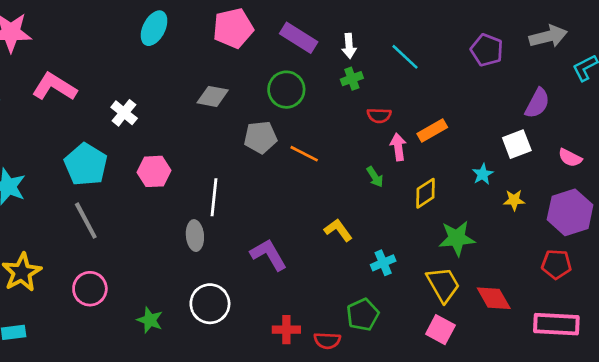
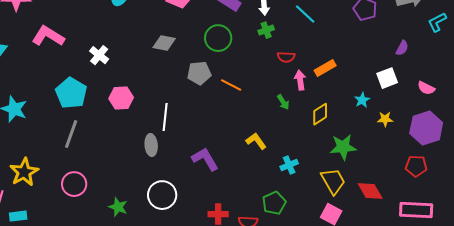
purple semicircle: (537, 103) -> (402, 48), size x0.7
gray line: (86, 221) -> (71, 134), turned 48

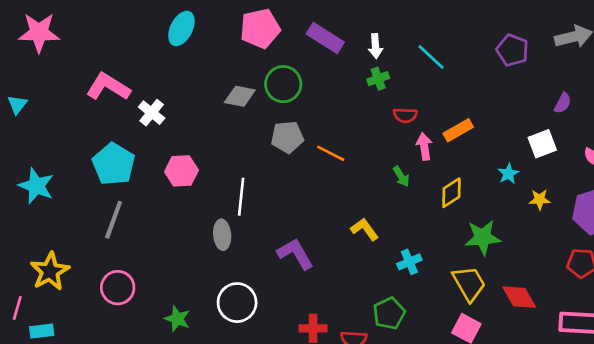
pink L-shape: (48, 36) -> (108, 87), moved
green circle: (218, 38) -> (283, 84), moved

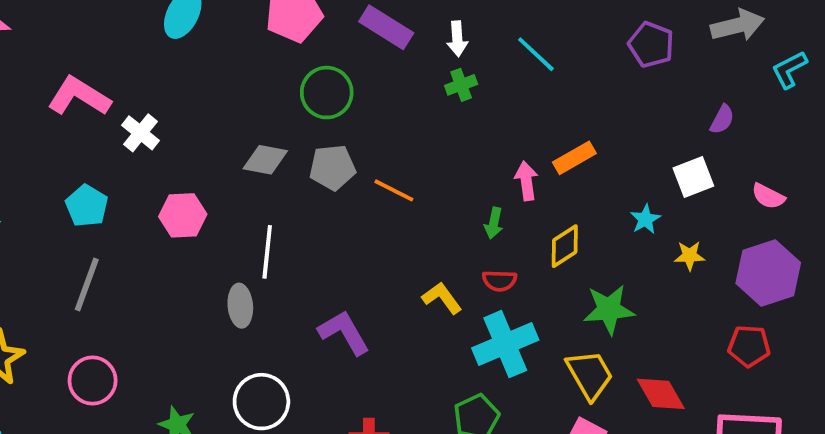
gray diamond: (240, 96) -> (265, 160), moved
red semicircle: (405, 115) -> (499, 281), moved
cyan pentagon: (114, 164) -> (87, 206), size x0.7
green arrow: (401, 176) -> (494, 223), turned 45
cyan cross: (409, 262) -> (505, 344), size x1.8

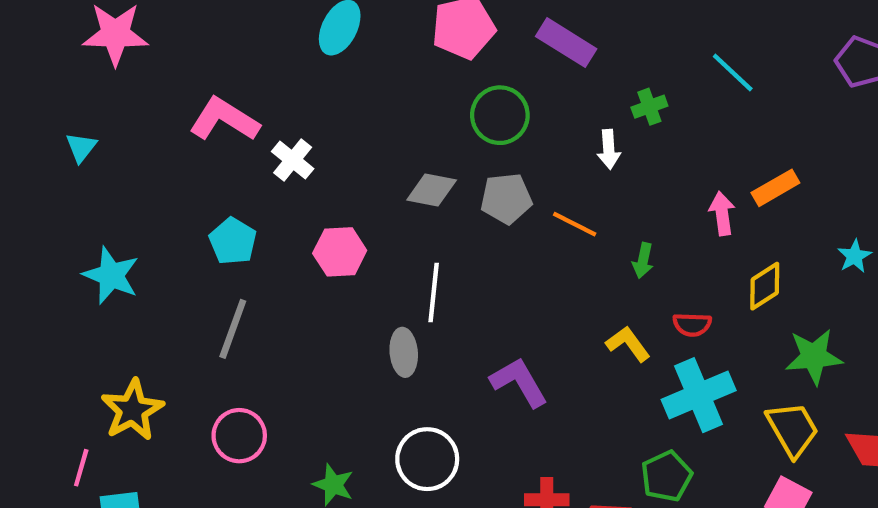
white arrow: (457, 39) -> (609, 149), moved
green arrow: (494, 223) -> (643, 260), moved

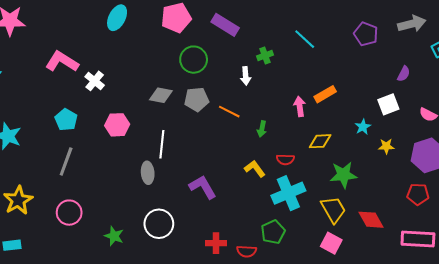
yellow diamond: (765, 286) -> (320, 141), turned 30

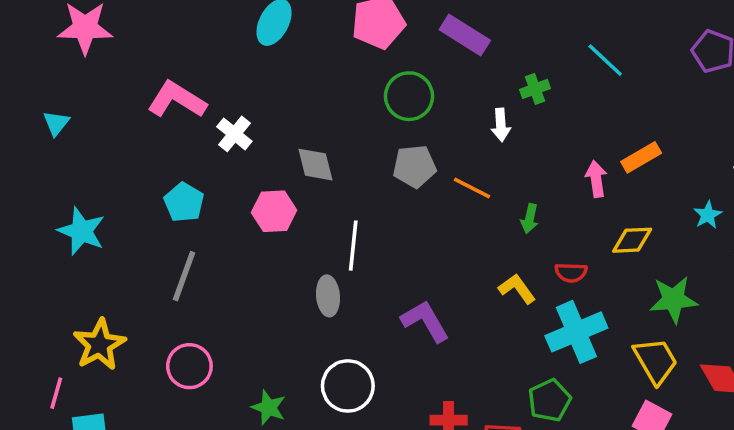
gray diamond: (161, 95) -> (315, 165), moved, turned 65

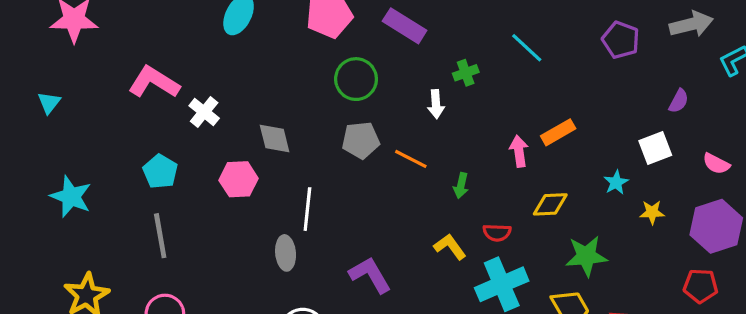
gray line: (184, 276) -> (160, 236), turned -30

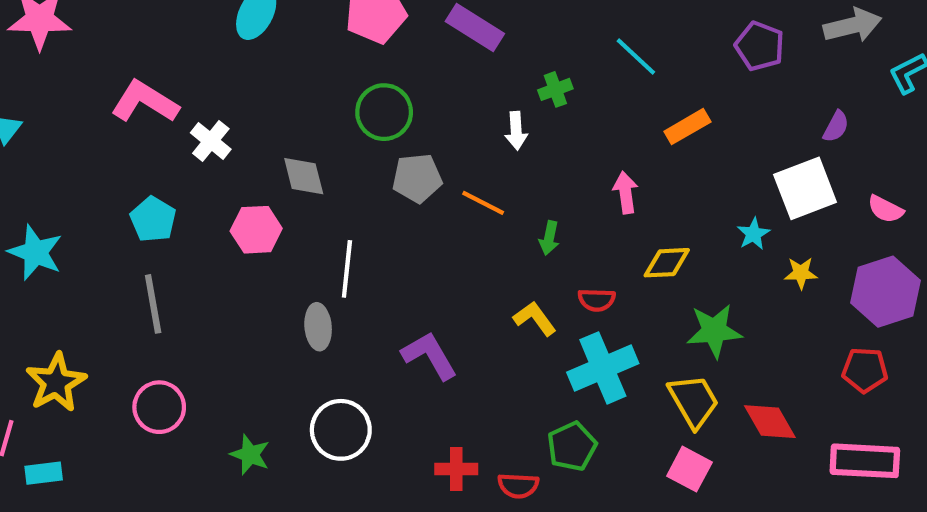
green circle: (356, 79) -> (384, 112), moved
orange rectangle: (558, 132) -> (687, 127), moved
white square: (655, 148) -> (805, 188), size x1.4

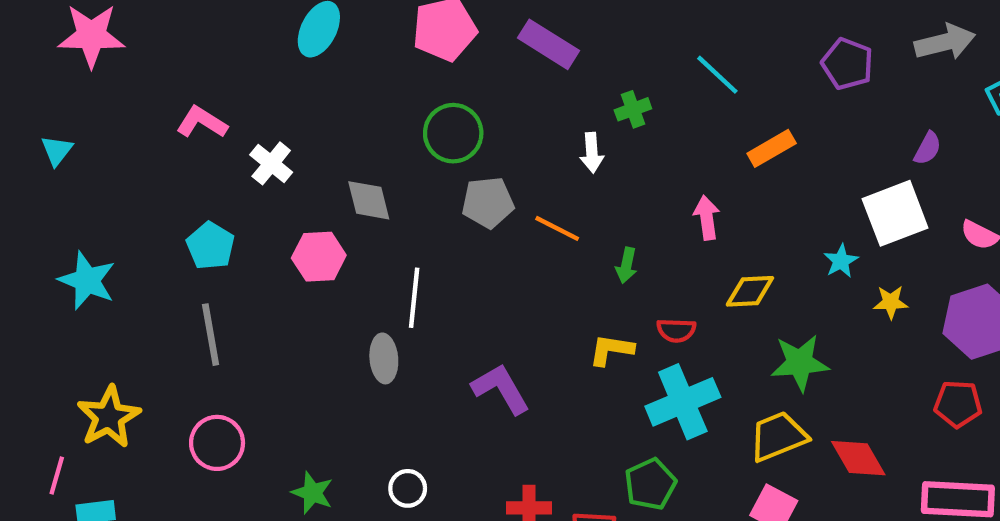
pink L-shape: (145, 102) -> (202, 122), size x0.7
yellow L-shape: (535, 318) -> (611, 350), turned -45
yellow trapezoid: (694, 401) -> (778, 436), turned -82
white circle: (341, 430) -> (408, 488), moved, size x0.6

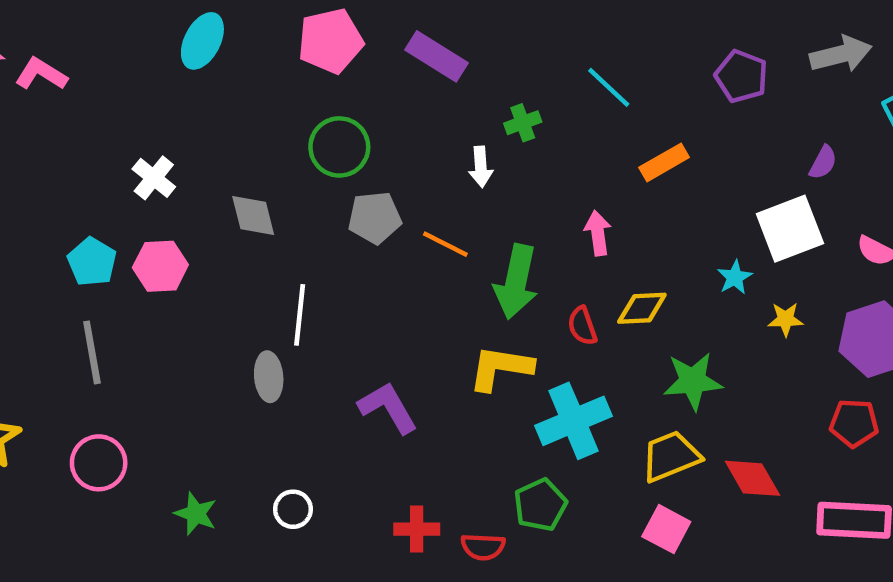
pink L-shape: (202, 122) -> (41, 74), moved
pink hexagon: (319, 257) -> (160, 266), moved
green arrow: (626, 265) -> (516, 282), size x2.0
red semicircle: (676, 330) -> (582, 326), moved, turned 69
yellow L-shape: (611, 350) -> (501, 368), size x1.4

